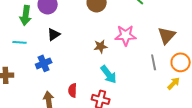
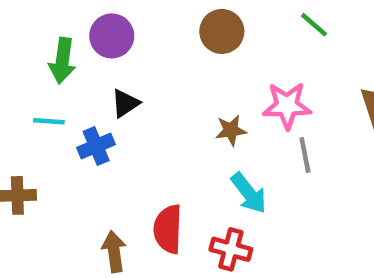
gray line: (154, 62) -> (305, 155), moved
blue cross: (44, 63) -> (96, 146), moved
red semicircle: (73, 90) -> (168, 229), size x1.5

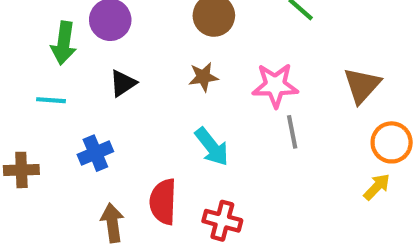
brown star: (231, 130) -> (203, 77), moved
blue cross: (96, 146) -> (95, 153), moved
cyan arrow: (249, 193) -> (212, 147), moved

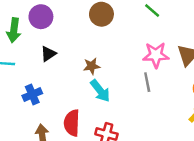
brown star: (203, 77) -> (92, 66), moved
pink star: (275, 85) -> (156, 55), moved

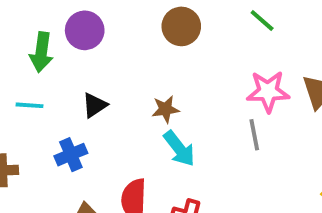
black triangle: (48, 54) -> (95, 105), moved

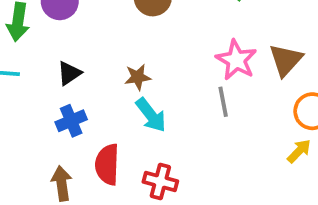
pink star: (268, 91) -> (236, 60), turned 30
blue cross: (71, 155) -> (71, 121), moved

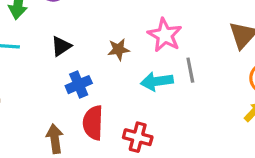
pink star: (236, 60) -> (165, 35), moved
cyan arrow: (151, 115) -> (157, 81), moved, turned 120
blue cross: (71, 121) -> (79, 85), moved

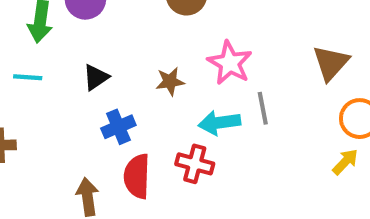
red cross: (138, 137) -> (195, 164), moved

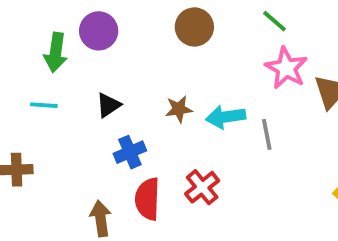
pink star: (230, 63) -> (286, 68), moved
cyan arrow: (219, 123) -> (226, 117), moved
red cross: (195, 164) -> (202, 187), turned 36

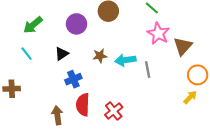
purple circle: (99, 31) -> (76, 24), moved
green arrow: (56, 52) -> (33, 25), turned 42
cyan line: (44, 105) -> (27, 54), turned 48
red cross: (202, 187) -> (114, 111), moved

